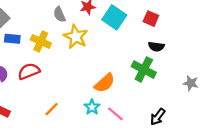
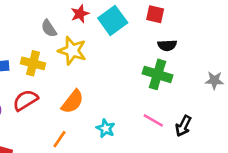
cyan square: (114, 17) -> (113, 20), turned 30
orange semicircle: (105, 83) -> (72, 102), moved
pink line: (115, 114) -> (153, 120), moved

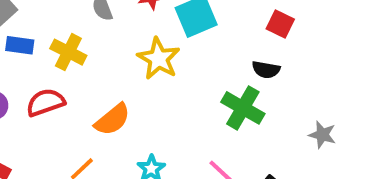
red square: (155, 14) -> (280, 24), moved
yellow star: (72, 51) -> (159, 59), moved

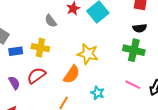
yellow star: (159, 59) -> (88, 54), moved

